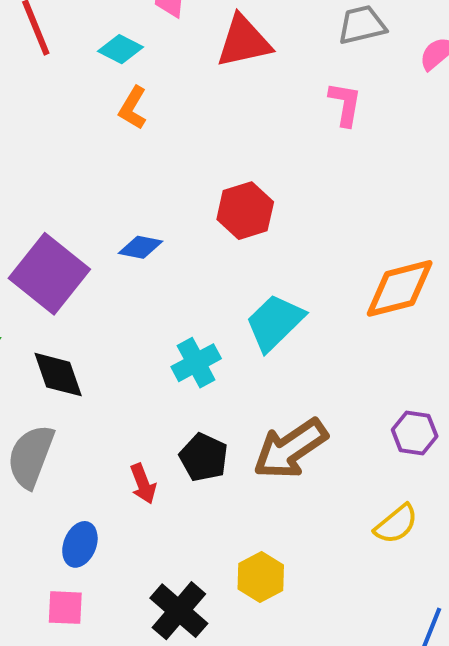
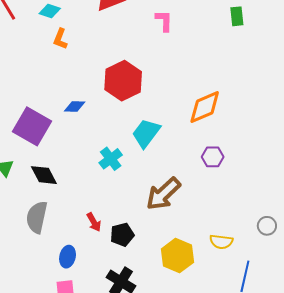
red hexagon: (245, 211) -> (123, 81), size x1.4
purple hexagon: (415, 433) -> (213, 157), moved
black pentagon: (204, 457) -> (122, 235), moved, turned -30
yellow semicircle: (396, 524) -> (221, 242), moved, turned 55
yellow hexagon: (261, 577) -> (178, 256), moved, size x1.4

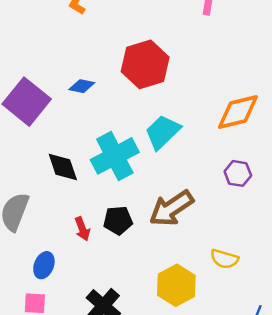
cyan cross: (111, 159) -> (115, 156), size x1.6
black diamond: (44, 175) -> (63, 167), moved
black pentagon: (122, 235) -> (118, 220), moved
yellow semicircle: (221, 242) -> (224, 259), moved

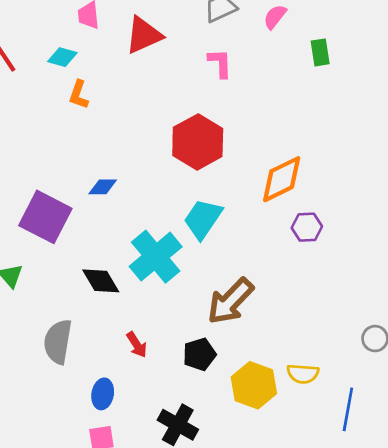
red hexagon: (145, 64) -> (198, 142), moved
purple hexagon: (238, 173) -> (307, 227), moved
black pentagon: (118, 220) -> (199, 354), moved
yellow semicircle: (224, 259) -> (303, 374), moved

